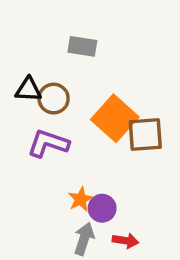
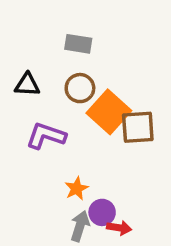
brown circle: (54, 99) -> (80, 88), moved
purple circle: (102, 208) -> (102, 212), moved

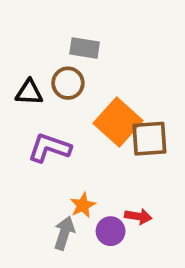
brown circle: (80, 88) -> (68, 83), moved
gray arrow: (80, 226) -> (64, 233), moved
red arrow: (119, 228) -> (138, 216), moved

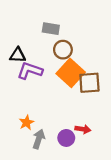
brown circle: (68, 83) -> (63, 50), moved
purple L-shape: (49, 148) -> (30, 71), moved
orange star: (83, 205) -> (27, 123), moved

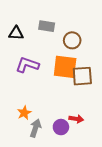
brown circle: (63, 50) -> (72, 40), moved
black triangle: (18, 55) -> (16, 33), moved
orange square: (71, 73) -> (65, 67), turned -35

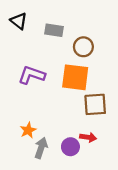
black triangle: (16, 33) -> (19, 21), moved, turned 35
brown square: (82, 76) -> (95, 104), moved

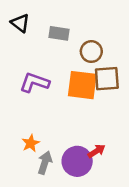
brown square: (95, 104) -> (107, 79), moved
red arrow: (88, 137) -> (96, 151), turned -42
purple circle: (70, 147) -> (77, 161), size x1.5

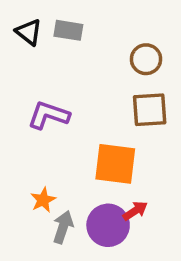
gray rectangle: (59, 33) -> (68, 30), moved
brown circle: (91, 52) -> (146, 59), moved
orange square: (82, 85) -> (115, 164), moved

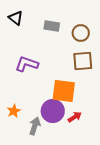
gray rectangle: (68, 30) -> (52, 26), moved
orange star: (43, 200) -> (14, 111), moved
purple circle: (108, 225) -> (53, 111), moved

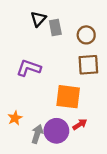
black triangle: (16, 18) -> (38, 19), moved, turned 35
gray rectangle: (52, 26) -> (55, 27), turned 70
purple circle: (53, 111) -> (56, 131), moved

